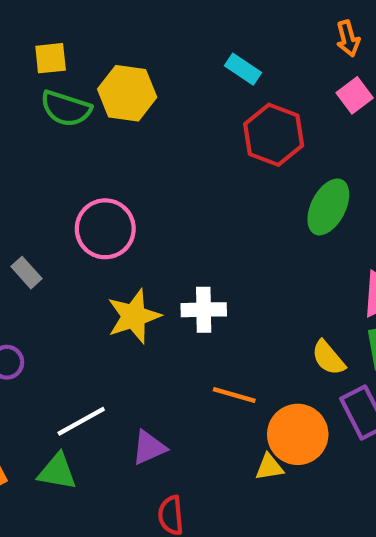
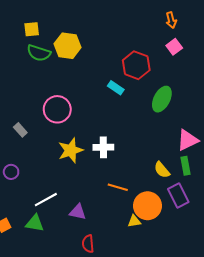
cyan rectangle: (243, 69) -> (116, 88), moved
purple triangle: (149, 448) -> (78, 212), turned 36

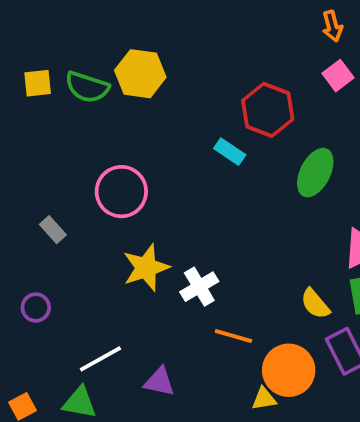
yellow square: (32, 29) -> (38, 83), moved
white cross: (103, 147) -> (199, 287), moved, turned -30

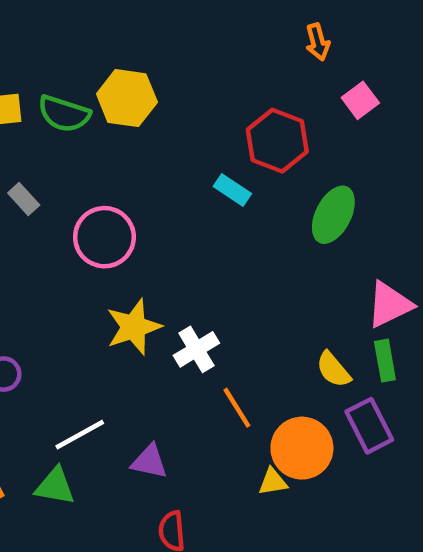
orange arrow: (332, 26) -> (318, 42), moved
gray rectangle: (53, 230) -> (24, 199), moved
orange line: (233, 336) -> (237, 408), turned 42

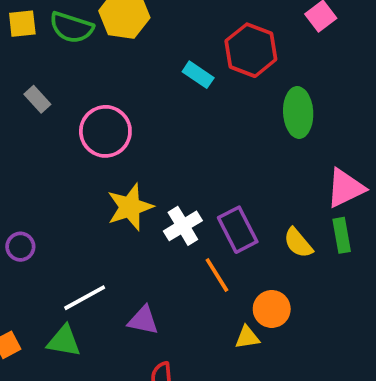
cyan rectangle: (232, 190) -> (198, 75), moved
green ellipse: (333, 215) -> (298, 112), turned -30
purple rectangle: (369, 426) -> (238, 230), moved
orange circle: (302, 448) -> (272, 309), size x0.7

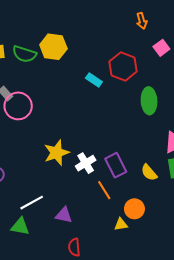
pink circle: (105, 131) -> (18, 106), moved

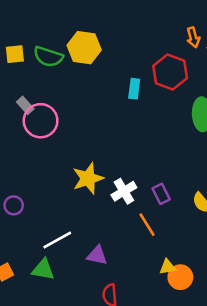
orange arrow: (142, 21) -> (193, 37), moved
cyan rectangle: (94, 80) -> (134, 89), turned 63
purple rectangle: (116, 165) -> (161, 194), size x0.7
orange circle: (134, 209) -> (180, 277), moved

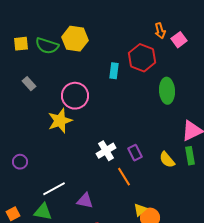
pink circle: (41, 121) -> (75, 96), moved
yellow star: (88, 178) -> (60, 121), moved
yellow triangle: (168, 267) -> (140, 210), turned -32

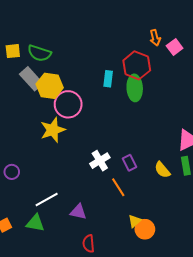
yellow hexagon: (75, 39) -> (50, 86), moved
gray rectangle: (29, 84) -> (31, 79), moved, size x1.6
green ellipse: (167, 91) -> (135, 88), moved

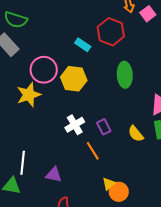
cyan rectangle: (108, 79) -> (83, 45), turned -63
yellow hexagon: (50, 86) -> (74, 79), moved
green ellipse: (135, 88) -> (125, 75), moved
white line: (47, 200) -> (23, 163), turned -55

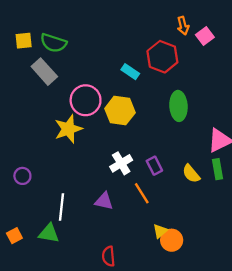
purple triangle: (54, 175) -> (104, 201), moved

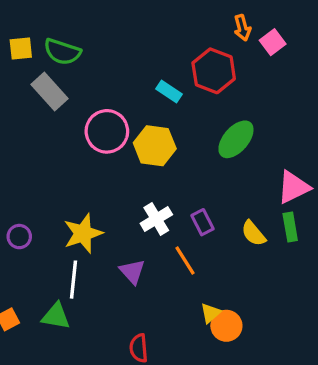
green ellipse: (178, 106) -> (236, 139), turned 44
yellow star: (68, 129) -> (83, 233), moved
purple triangle: (104, 201) -> (132, 272), turned 36

